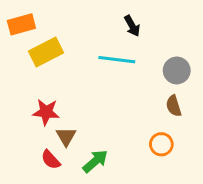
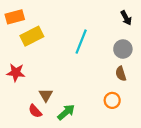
black arrow: (132, 26) -> (126, 18), moved
cyan line: (117, 60) -> (81, 42), turned -75
red star: (46, 112) -> (16, 73), moved

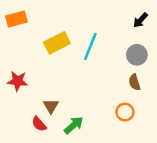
black arrow: (126, 18) -> (140, 20), turned 72
yellow rectangle: (32, 36) -> (57, 43), moved

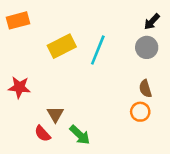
gray circle: (137, 55) -> (147, 47), moved
orange circle: (125, 112) -> (140, 112), moved
green arrow: (74, 125) -> (80, 135), turned 84

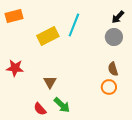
cyan line: (98, 50) -> (74, 25), moved
brown triangle: (55, 114) -> (50, 82), moved
red semicircle: (42, 134) -> (40, 109), moved

